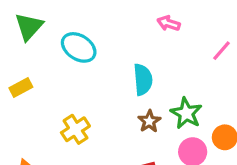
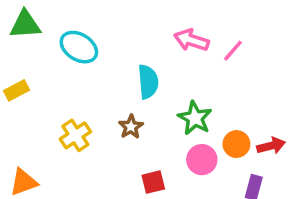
pink arrow: (169, 23) -> (191, 40), moved, size x1.4
green triangle: (29, 27) -> (25, 25), turned 44
brown star: (149, 121) -> (131, 127), moved

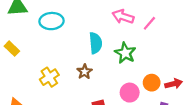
cyan ellipse: (79, 47) -> (52, 21), turned -35
yellow rectangle: (17, 90) -> (12, 49), turned 72
green star: (195, 118) -> (125, 53), moved

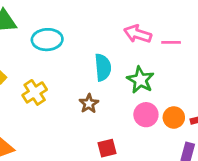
pink line: (149, 23) -> (171, 42), turned 48
yellow cross: (49, 77) -> (35, 92), moved
pink circle: (130, 93) -> (146, 115), moved

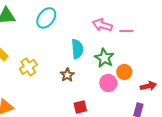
cyan ellipse: (47, 40) -> (46, 18), moved, turned -50
orange circle: (174, 117) -> (124, 72), moved

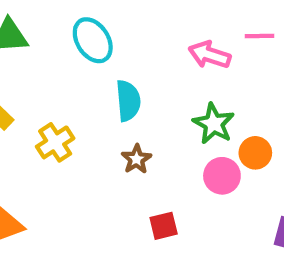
cyan ellipse: (46, 18) -> (93, 40), turned -70
pink line: (126, 31) -> (260, 36), moved
cyan semicircle: (77, 49) -> (128, 101), moved

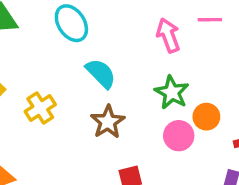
pink arrow: (209, 55) -> (168, 35), turned 52
cyan semicircle: (128, 101) -> (101, 73), turned -40
brown star: (136, 159) -> (108, 122), size x1.4

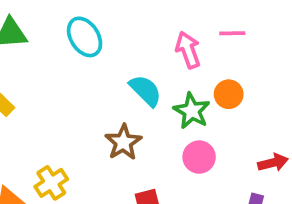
cyan semicircle: (101, 73) -> (146, 91), moved
yellow cross: (40, 108) -> (51, 183), moved
orange circle: (206, 117) -> (229, 94), moved

